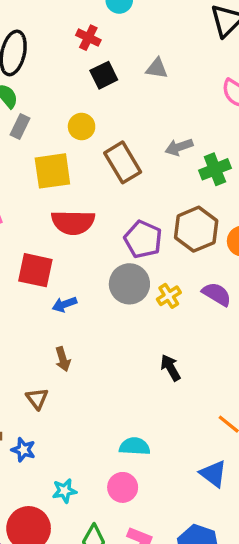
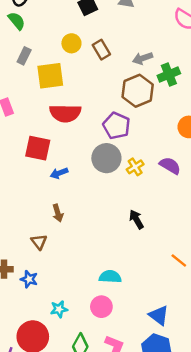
gray rectangle: (20, 127) -> (24, 56), moved
brown rectangle: (123, 162) -> (101, 50), moved, size x0.7
brown hexagon: (196, 229) -> (138, 91), moved
blue triangle: (213, 474) -> (159, 315), moved

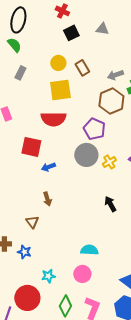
yellow square: (50, 76) -> (60, 90), moved

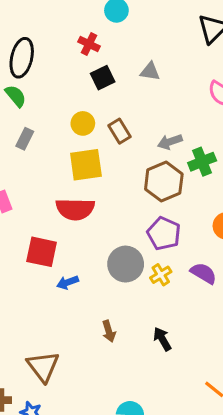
purple pentagon: (94, 129) -> (164, 233), moved
brown arrow: (47, 199) -> (109, 331), moved
brown triangle: (32, 222) -> (43, 366), size x1.6

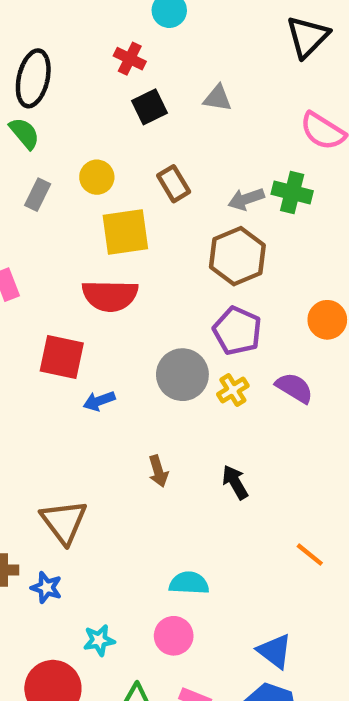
yellow circle: (83, 123) -> (97, 177), moved
green cross: (202, 162) -> (292, 192), moved, turned 36

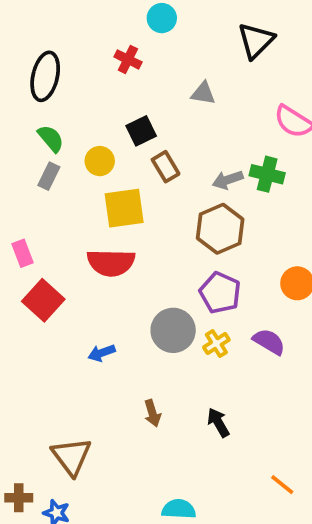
black triangle: (308, 37) -> (256, 41), moved
black square: (150, 107) -> (141, 131), moved
green semicircle: (24, 133) -> (51, 138), moved
red square: (62, 357) -> (43, 300), moved, turned 30

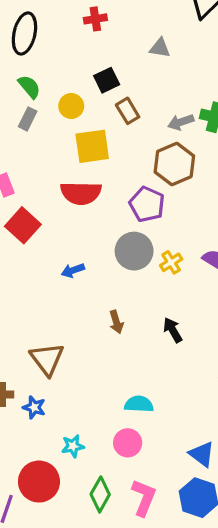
red cross: (128, 59) -> (95, 19), turned -35
purple pentagon: (220, 293) -> (147, 204), moved

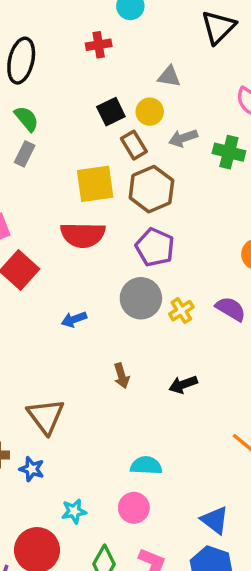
yellow circle: (71, 106) -> (150, 112), moved
gray arrow: (181, 122) -> (183, 138), moved
brown hexagon: (174, 164) -> (151, 189), moved
black arrow: (173, 330) -> (183, 385), turned -80

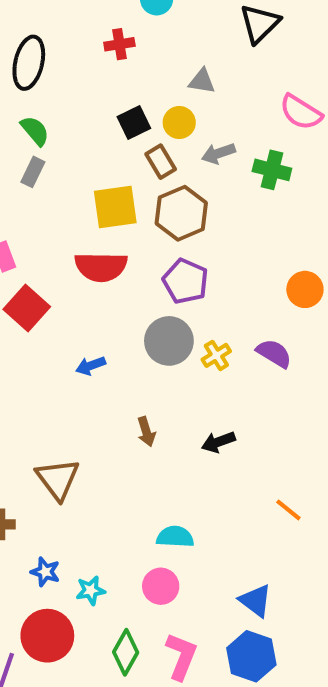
blue star: (32, 469) -> (45, 572), moved

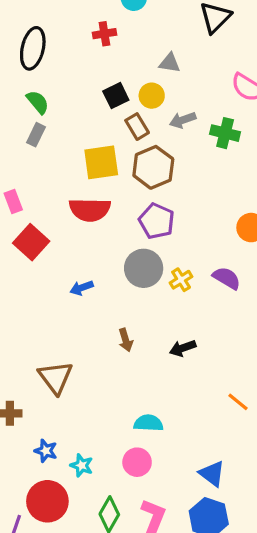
cyan star: (91, 590) -> (82, 465), turned 30

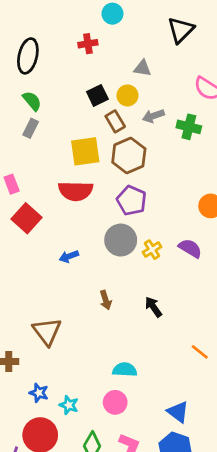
black arrow: (183, 348) -> (153, 307), turned 75

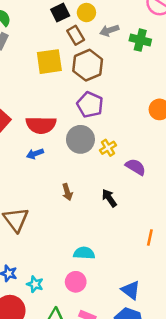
red semicircle: (76, 191) -> (41, 125), moved
purple semicircle: (190, 248) -> (136, 167), moved
orange line: (200, 352) -> (150, 238), turned 63

